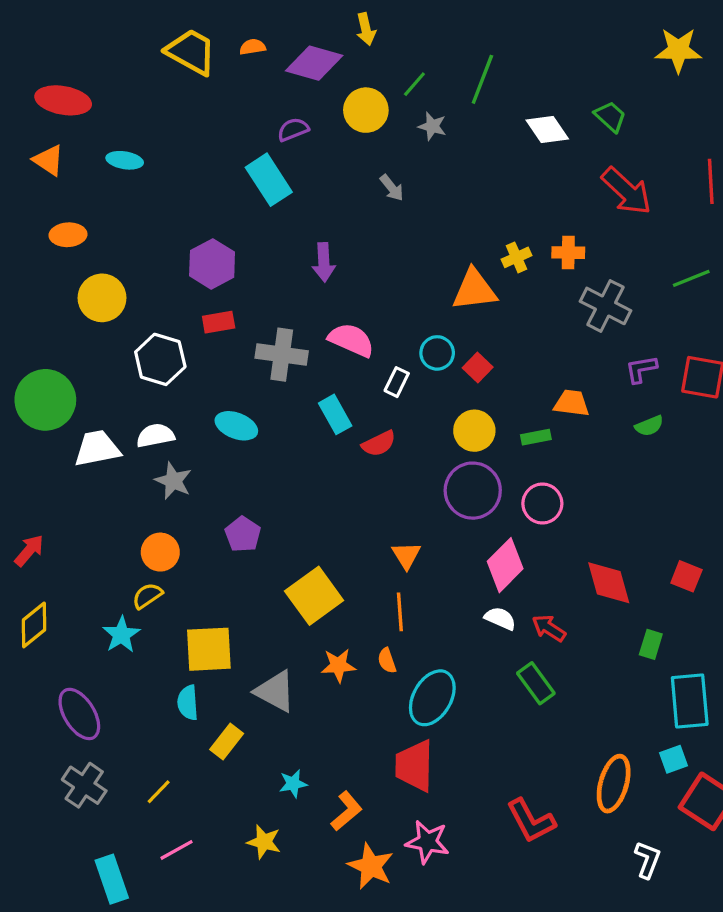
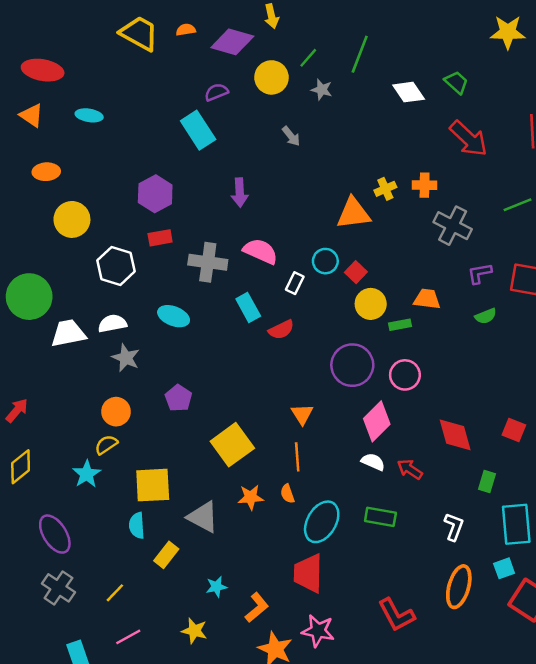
yellow circle: (474, 431) -> (371, 304), moved
green rectangle: (536, 683) -> (380, 517), moved, turned -44
white L-shape: (648, 860) -> (454, 527), moved

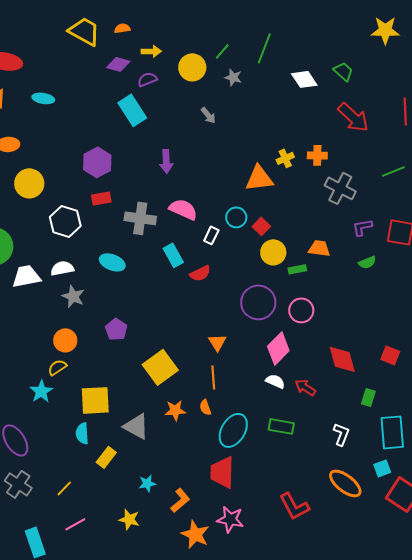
yellow arrow: (271, 16) -> (151, 51), moved, turned -78
purple diamond: (232, 42) -> (118, 64), moved, size x0.7
orange ellipse: (459, 587) -> (345, 483), turned -68

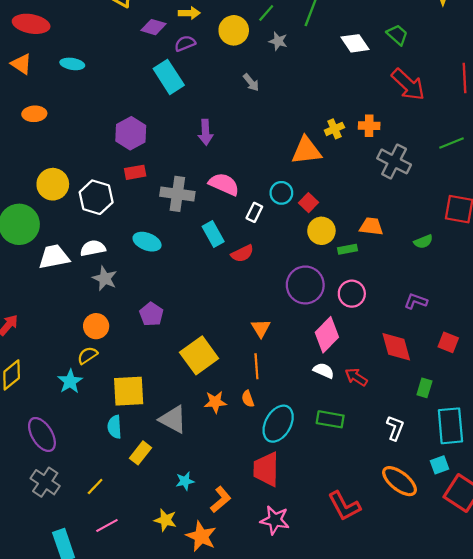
yellow circle: (29, 183) -> (53, 184), moved
purple L-shape: (362, 227) -> (416, 301), moved, turned 30
orange star: (195, 534) -> (201, 536), moved

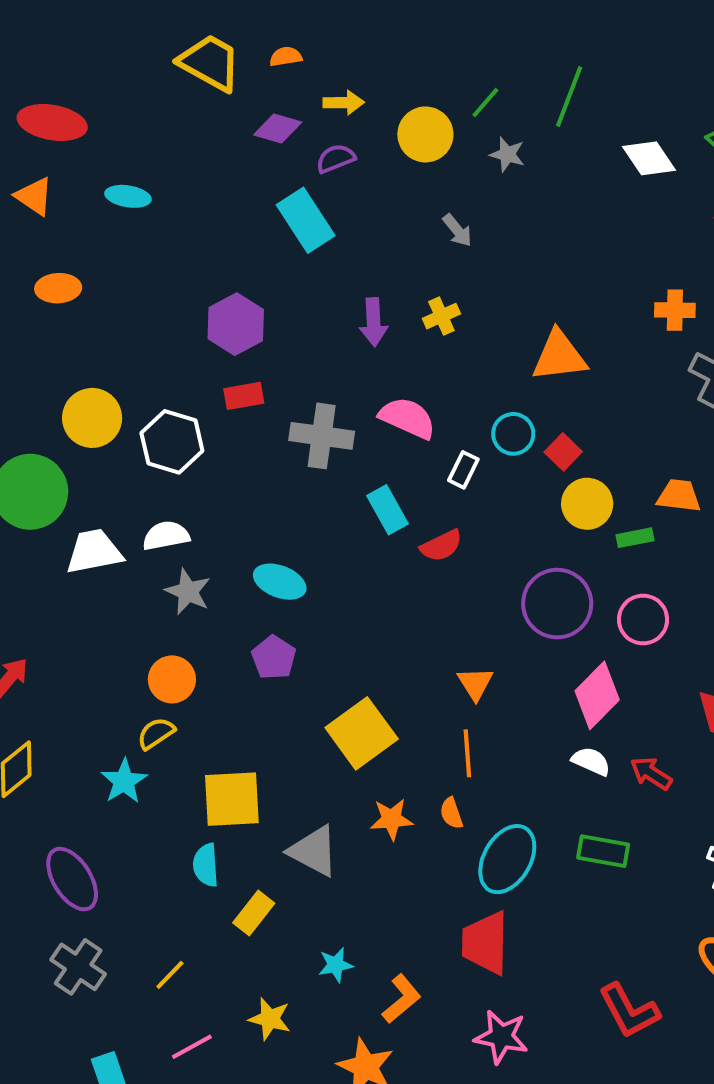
yellow cross: (334, 129) -> (441, 316), moved
cyan ellipse: (147, 242) -> (280, 582), moved
yellow star: (165, 520) -> (270, 1019), moved

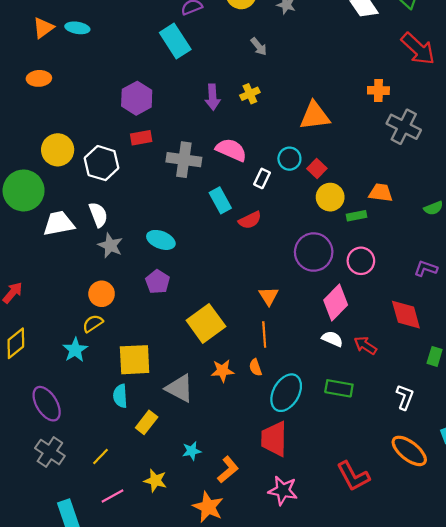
orange triangle: (34, 196) -> (43, 28), moved, turned 50
white semicircle: (166, 536) -> (98, 215), turned 80

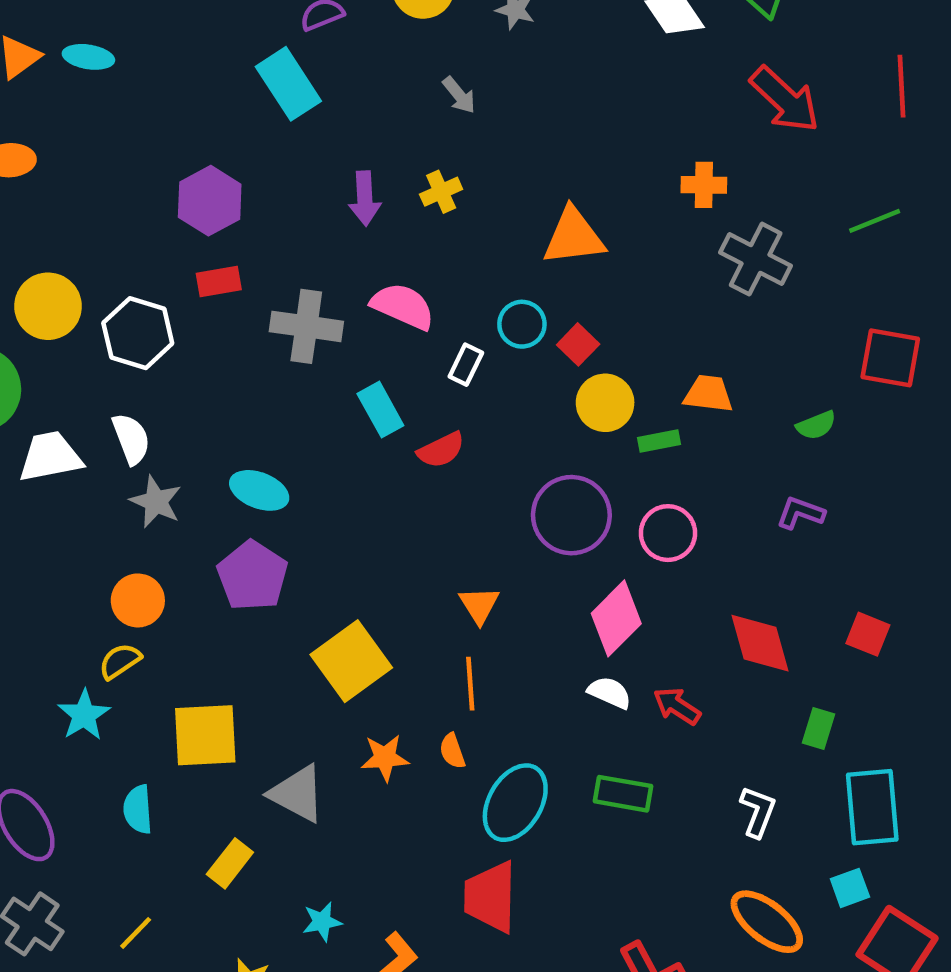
purple L-shape: (426, 269) -> (800, 513), moved
purple pentagon: (158, 282) -> (252, 576), size x1.4
cyan semicircle: (120, 396) -> (138, 809), moved

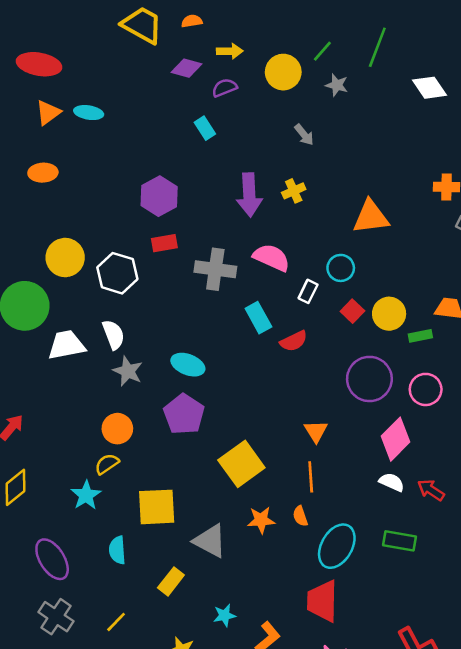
cyan rectangle: (288, 84) -> (205, 128), size x0.6
purple arrow: (365, 198) -> (249, 195), size x1.4
red square: (578, 344) -> (352, 311), moved

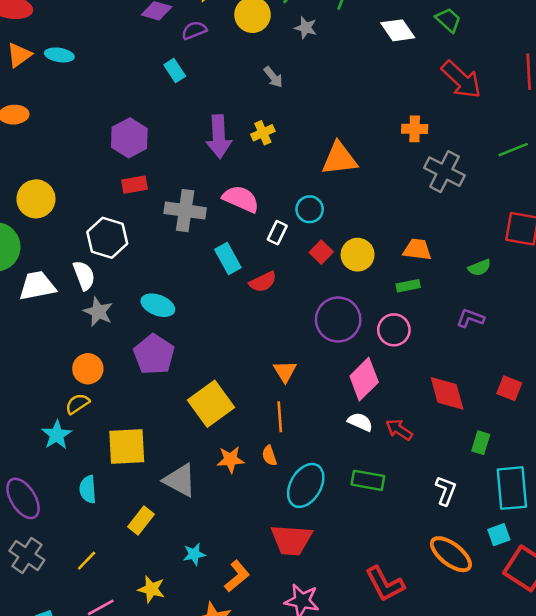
white hexagon: (117, 273) -> (107, 238), moved
green rectangle: (420, 336) -> (408, 286), moved
red trapezoid: (322, 601) -> (291, 540), turned -87

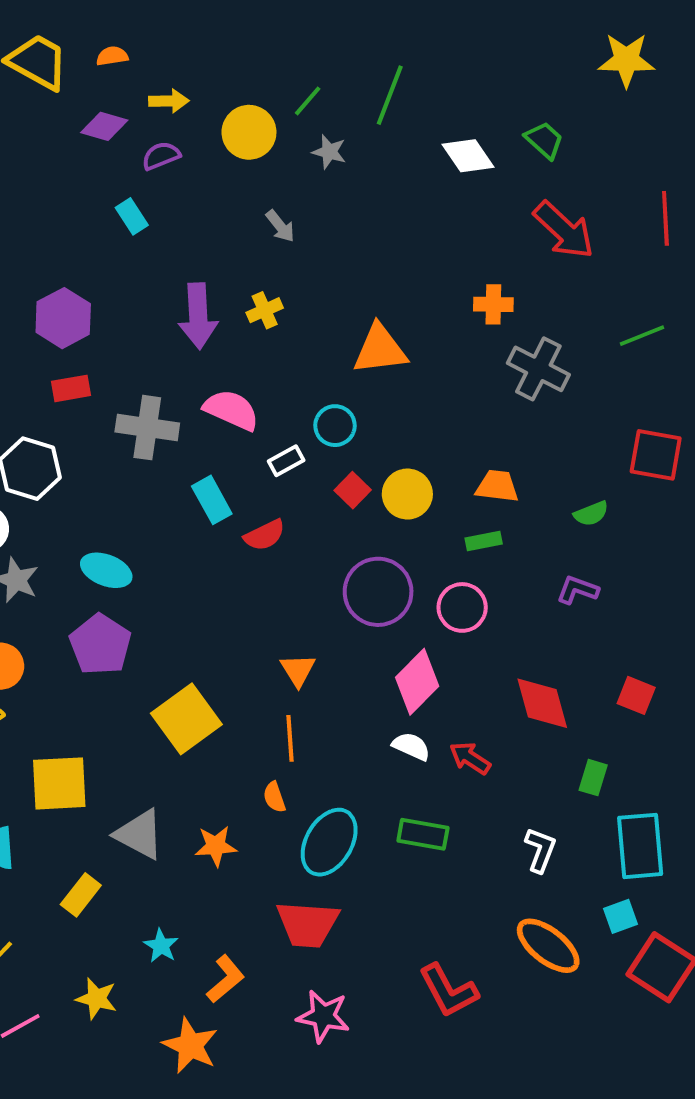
white rectangle: (277, 233) -> (286, 461), turned 35
orange star: (230, 460) -> (216, 846), moved
cyan star: (194, 554) -> (161, 946), turned -30

